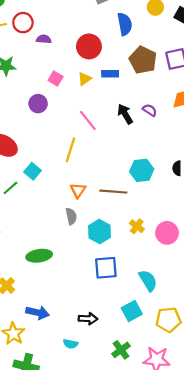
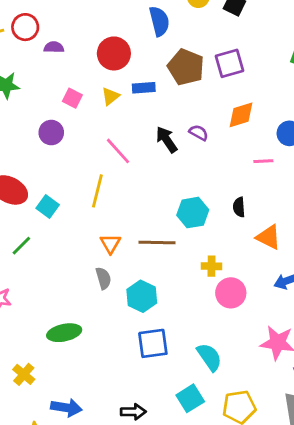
cyan square: (32, 171) -> (48, 207), moved
yellow cross: (137, 226) -> (211, 266), moved, turned -32

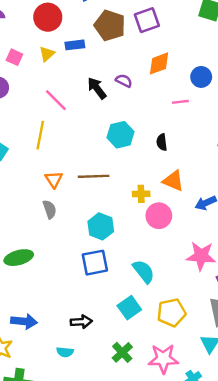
cyan hexagon: (193, 213) -> (121, 135), moved
orange triangle: (269, 237) -> (173, 181), moved
cyan hexagon: (142, 296) -> (101, 226), moved

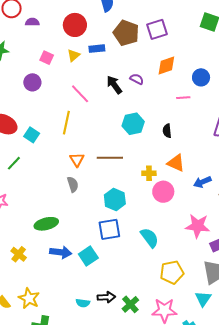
cyan square: (129, 308) -> (88, 256), moved
blue arrow: (24, 321) -> (61, 252), moved
black arrow: (81, 322) -> (106, 297), moved

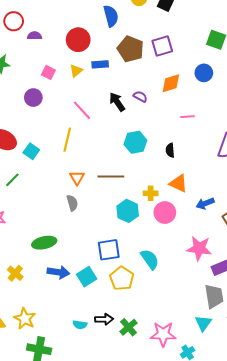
blue circle: (201, 77) -> (204, 73), moved
cyan hexagon: (115, 199) -> (128, 211), moved
yellow pentagon: (172, 272) -> (122, 278), moved, turned -30

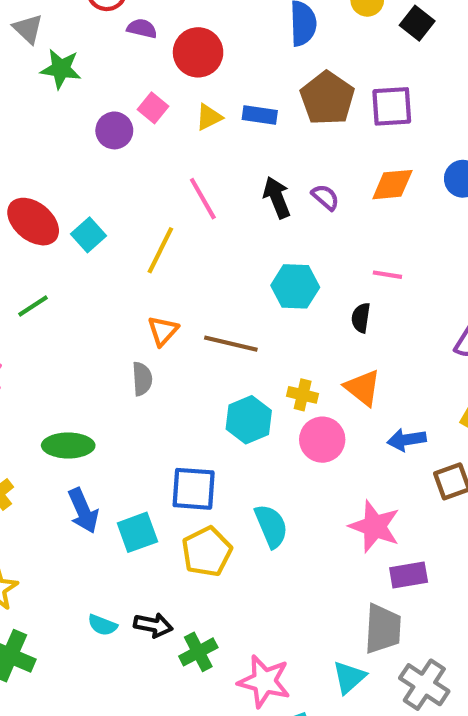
red circle: (78, 40) -> (198, 52), moved
purple circle: (33, 98) -> (114, 130), moved
pink line: (187, 117) -> (387, 275), moved
cyan square: (31, 151) -> (88, 235), moved
blue arrow: (58, 272) -> (83, 511), turned 45

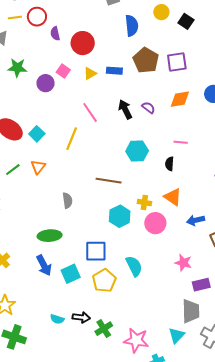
purple semicircle: (142, 28) -> (55, 34), turned -112
green star: (61, 69) -> (17, 68), moved
orange triangle: (163, 331) -> (38, 167), moved
green ellipse: (68, 445) -> (50, 236), moved
pink star: (375, 526) -> (183, 263), size x0.7

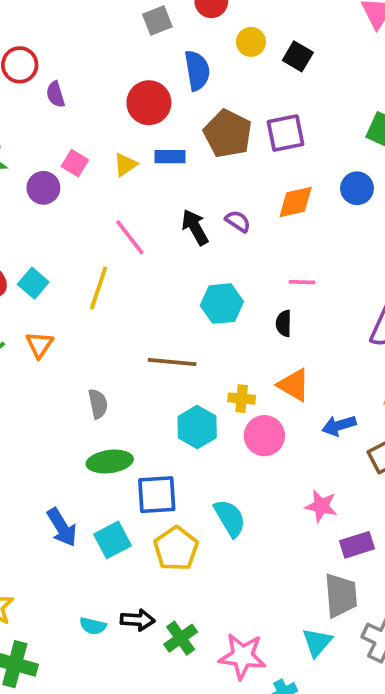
red circle: (83, 43) -> (149, 103), moved
green ellipse: (50, 236) -> (110, 462), moved

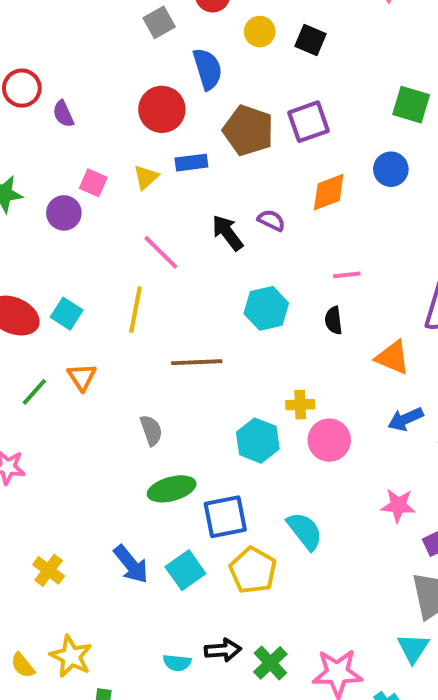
brown line: (172, 362) -> (197, 362), moved
orange triangle: (294, 385) -> (393, 357), moved

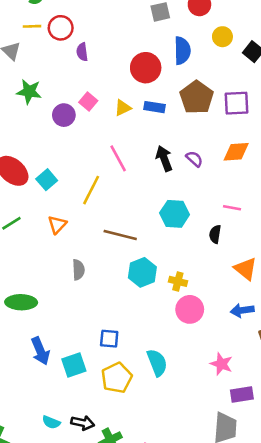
orange triangle: (82, 377) -> (57, 225), moved
cyan hexagon: (258, 441) -> (142, 272), moved
green ellipse: (172, 489) -> (21, 302), moved
blue square: (225, 517) -> (109, 339), size x0.7

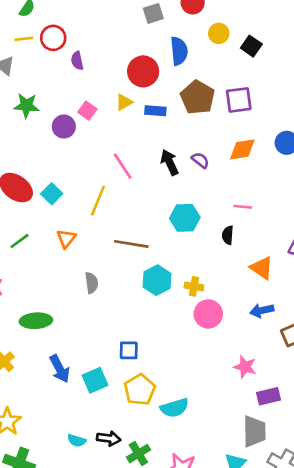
yellow triangle: (123, 108) -> (124, 102), moved
cyan semicircle: (157, 363) -> (175, 408), moved, turned 100

